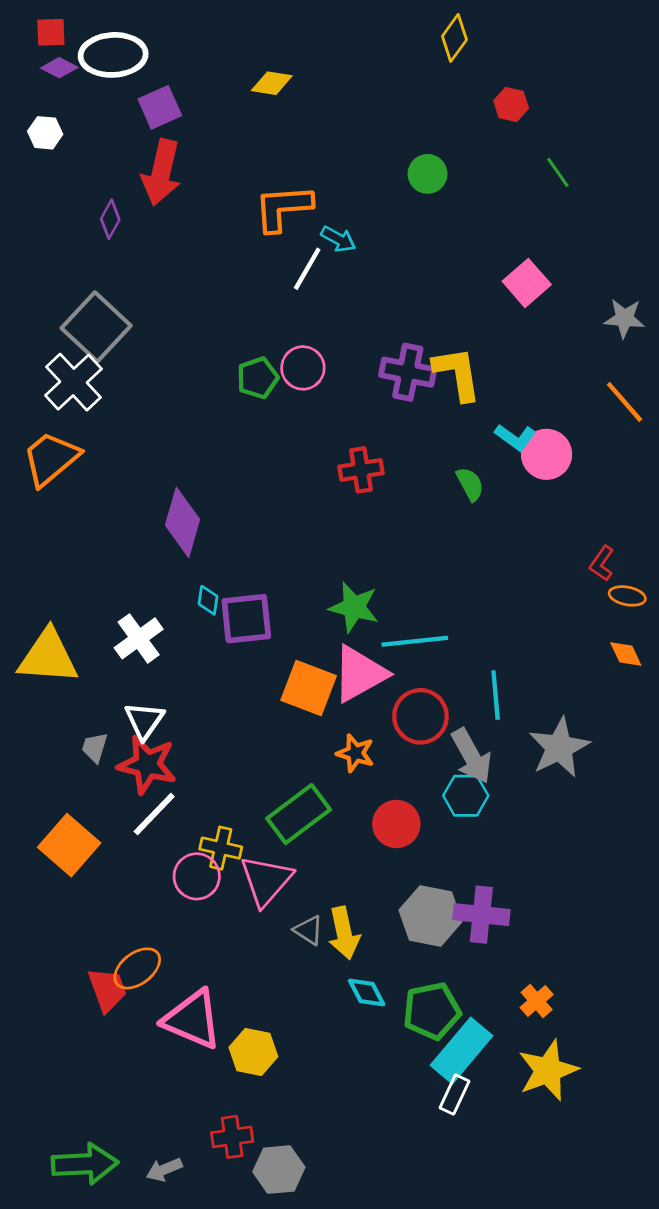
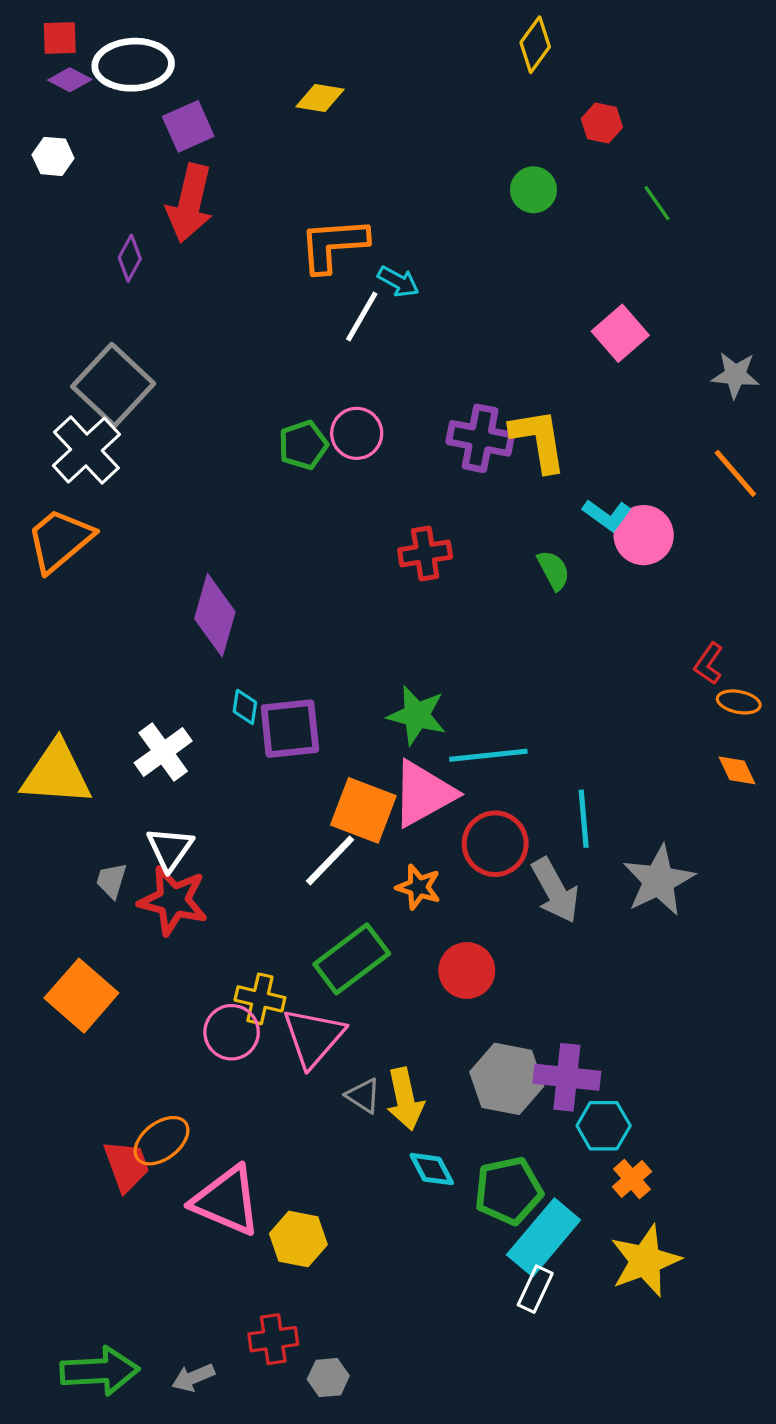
green circle: (428, 174) -> (534, 190), moved
cyan hexagon: (466, 796) -> (604, 1126), moved
white line: (154, 814) -> (330, 860), moved
gray hexagon: (279, 1170) -> (328, 1378), size x0.7

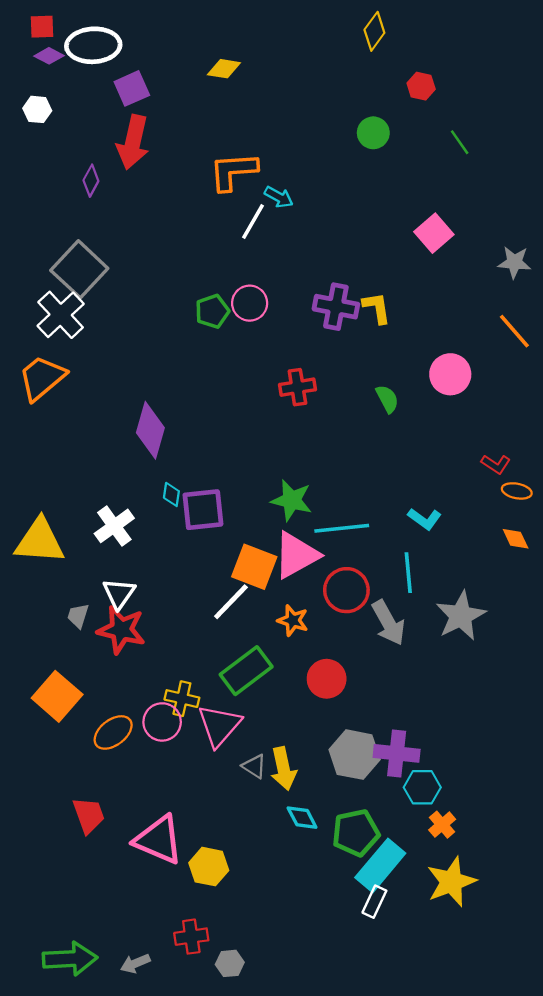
yellow L-shape: (539, 440) -> (377, 308), size x0.7
cyan L-shape: (607, 515) -> (425, 519), moved
red L-shape: (709, 664) -> (496, 464), turned -92
orange ellipse: (162, 1141) -> (113, 732), moved

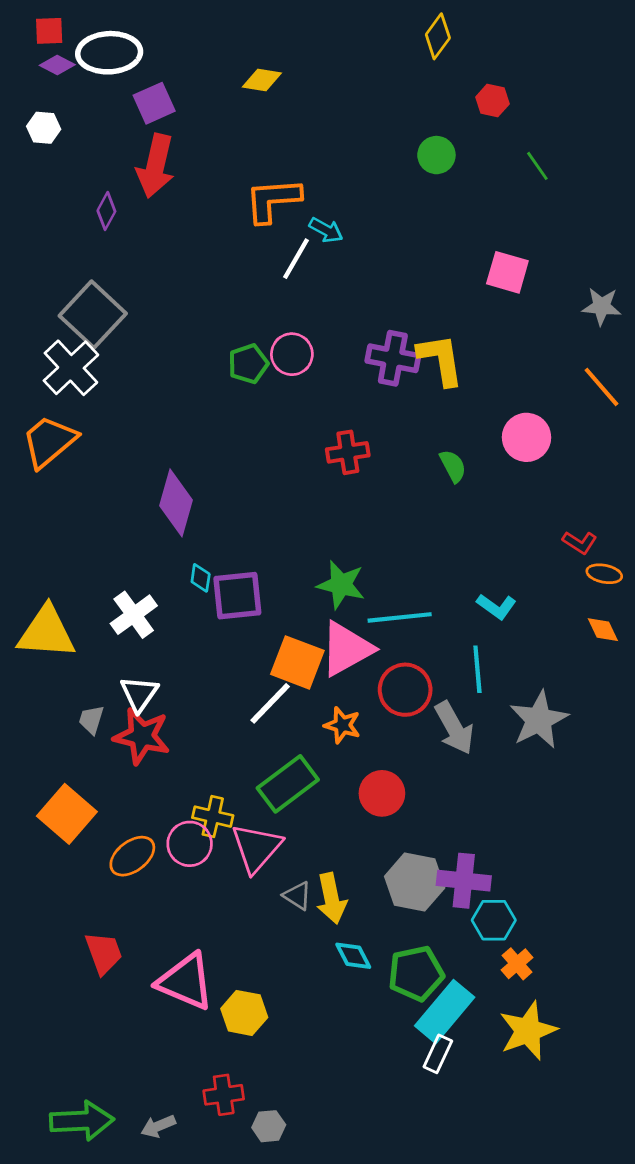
pink square: (434, 233) -> (507, 272), turned -33
yellow L-shape: (377, 308) -> (441, 360), size x1.4

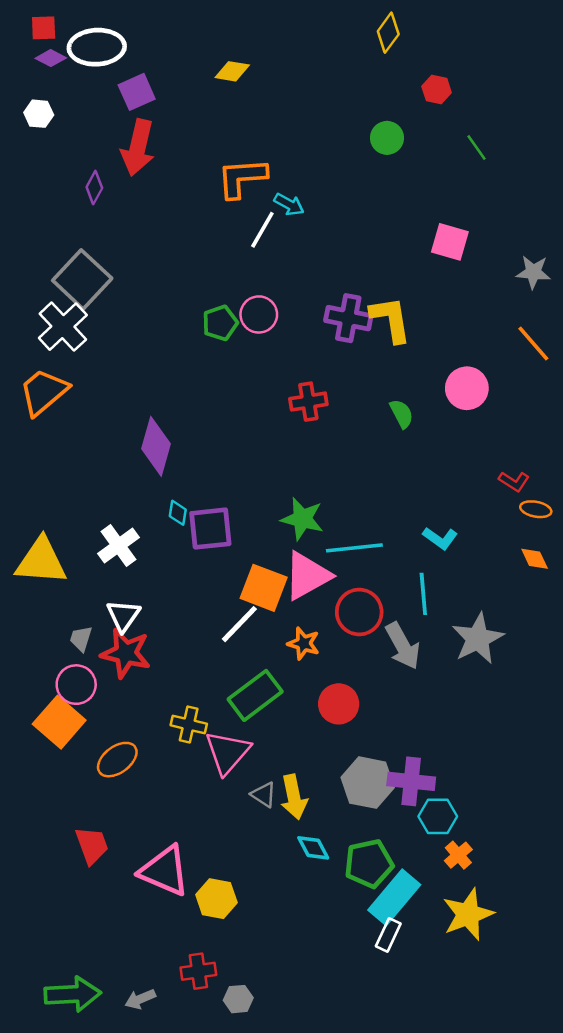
pink circle: (190, 844) -> (76, 685), moved

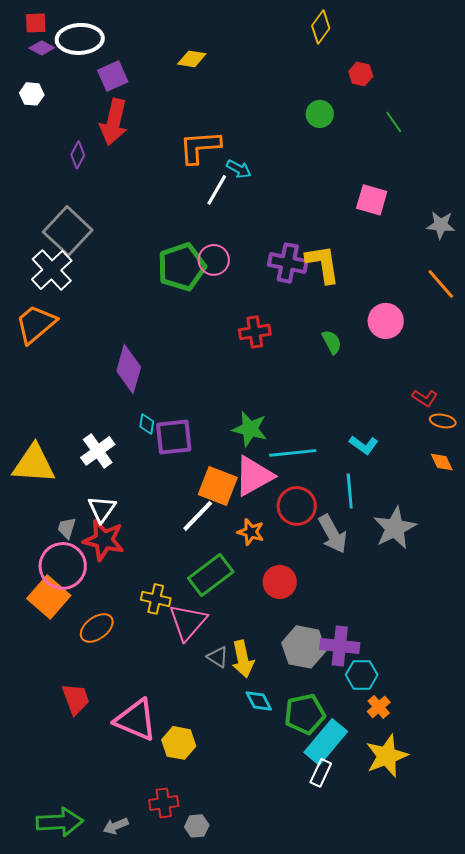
green pentagon: (220, 323) -> (182, 267), size x1.6
pink circle: (76, 685) -> (63, 566), size x1.4

